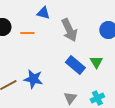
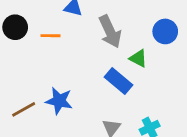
green triangle: (96, 62) -> (138, 58), moved, turned -32

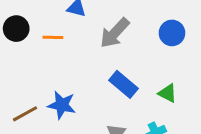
gray arrow: (110, 31) -> (115, 33), turned 68
green triangle: (138, 58) -> (168, 93), moved

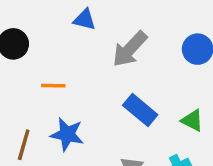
orange line: (53, 37) -> (53, 86), moved
brown line: (25, 114) -> (24, 145), turned -45

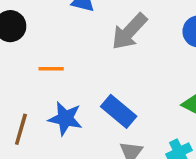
blue rectangle: (140, 110) -> (119, 111), moved

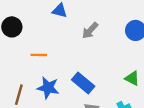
gray arrow: (129, 31) -> (90, 30), size x0.7

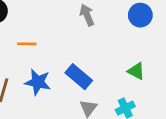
gray arrow: (90, 30) -> (87, 15), turned 114

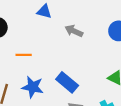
gray arrow: (87, 15) -> (74, 31), turned -42

